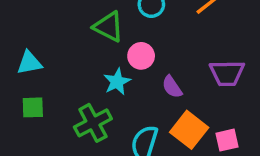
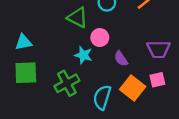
cyan star: (117, 82) -> (83, 55), turned -30
green square: (33, 107) -> (26, 73), size x1.5
pink square: (227, 140) -> (157, 80), moved

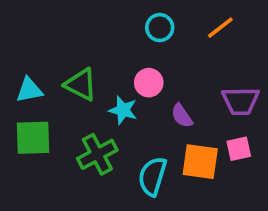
green triangle: (77, 18) -> (81, 84), moved
orange square: (133, 88) -> (200, 162), turned -30

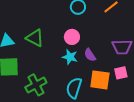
cyan star: (123, 110) -> (70, 57), moved
green cross: (97, 154) -> (36, 85), moved

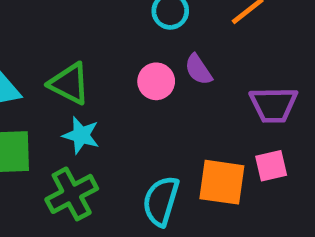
purple semicircle: (90, 55) -> (198, 70), moved
cyan star: (70, 57) -> (81, 135), moved

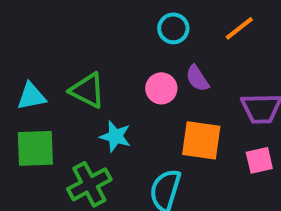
cyan star: (81, 135) -> (115, 136), moved
orange square: (222, 182) -> (201, 140), moved

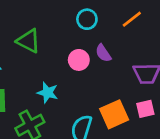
green triangle: (87, 90) -> (29, 41), moved
orange square: (201, 140) -> (114, 114), moved, turned -32

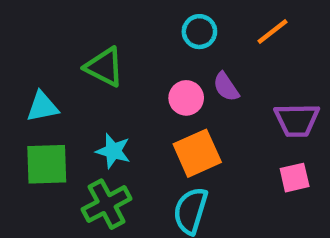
cyan star: (48, 93) -> (113, 151), moved
orange square: (114, 114) -> (197, 153), moved

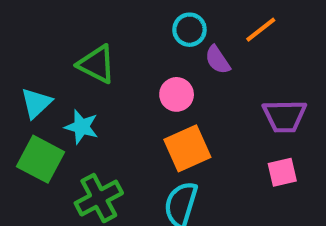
purple semicircle: (226, 87) -> (218, 60), moved
cyan triangle: (42, 107) -> (36, 103), turned -32
cyan star: (113, 151) -> (82, 127), moved
green square: (47, 164) -> (41, 159), turned 30

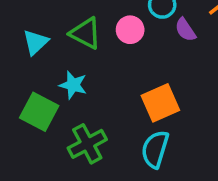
pink circle: (177, 94) -> (130, 30), moved
cyan triangle: (36, 103) -> (36, 42), moved

